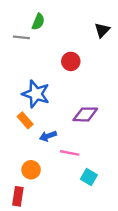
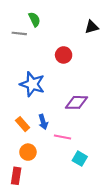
green semicircle: (38, 22) -> (34, 19), turned -48
black triangle: (102, 30) -> (92, 27), turned 32
orange rectangle: (25, 120) -> (23, 124), moved
blue arrow: (48, 136) -> (43, 122), turned -88

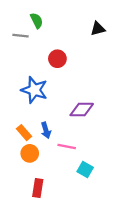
red circle: (64, 55) -> (57, 59), moved
orange circle: (28, 152) -> (30, 153), moved
red rectangle: (16, 176) -> (38, 188), moved

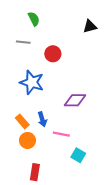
gray line: (20, 36) -> (23, 42), moved

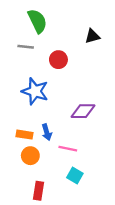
green semicircle: (34, 19) -> (37, 21), size x1.5
black triangle: (90, 26) -> (92, 36), moved
orange rectangle: (22, 121) -> (24, 135), turned -40
cyan square: (78, 155) -> (75, 176), moved

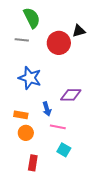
red circle: (58, 60) -> (59, 43), moved, size x1.5
blue arrow: (47, 132) -> (47, 109), moved

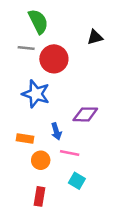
red circle: (59, 43) -> (54, 59), moved
orange circle: (26, 133) -> (41, 160), moved

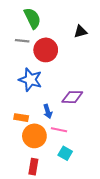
orange circle: (41, 160) -> (34, 136), size x1.5

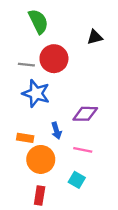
gray line: (22, 41) -> (26, 65), moved
pink line: (59, 130) -> (83, 150), moved

